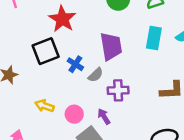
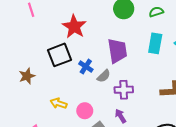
purple arrow: (104, 116) -> (121, 116), moved

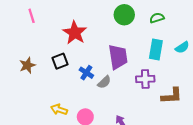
black square: (60, 55) -> (60, 61), size x0.7
brown star: (27, 76) -> (27, 65), moved
purple cross: (124, 90) -> (145, 79), moved

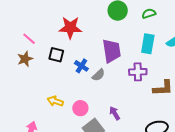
pink line: (32, 16) -> (29, 39), moved, turned -32
red star: (75, 33) -> (70, 28), turned -30
black square: (60, 61) -> (56, 55), turned 35

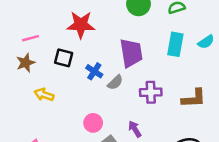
pink line: (29, 39) -> (30, 38), turned -56
purple cross: (138, 72) -> (151, 92), moved
yellow arrow: (55, 101) -> (44, 95), moved

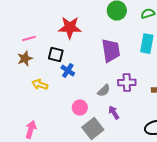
blue cross: (94, 71) -> (68, 71), moved
gray semicircle: (115, 82) -> (104, 91), moved

